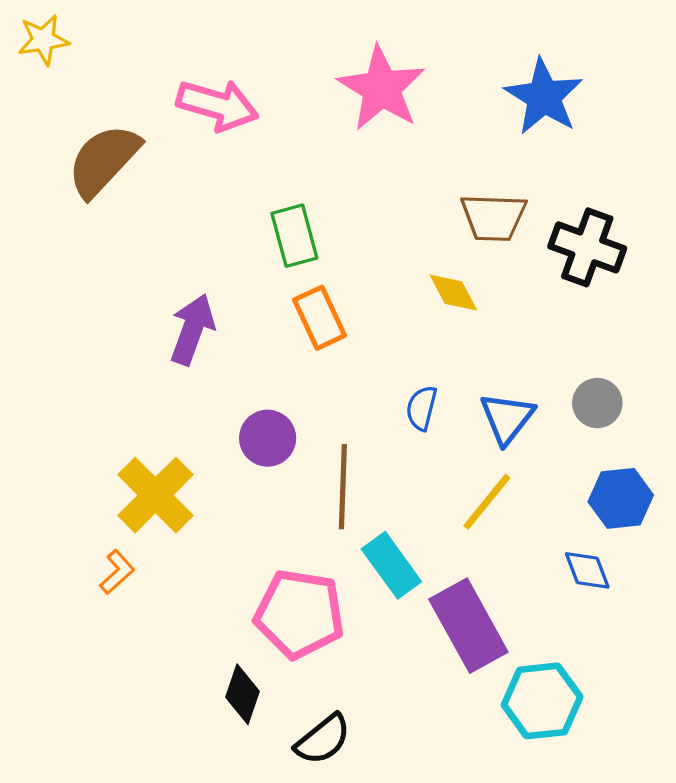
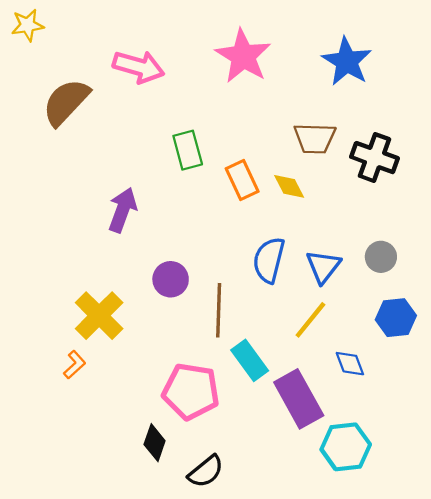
orange rectangle: (319, 318) -> (242, 180), moved
blue semicircle: (422, 408) -> (269, 260), size x1.6
blue diamond: (587, 570) -> (350, 364), moved

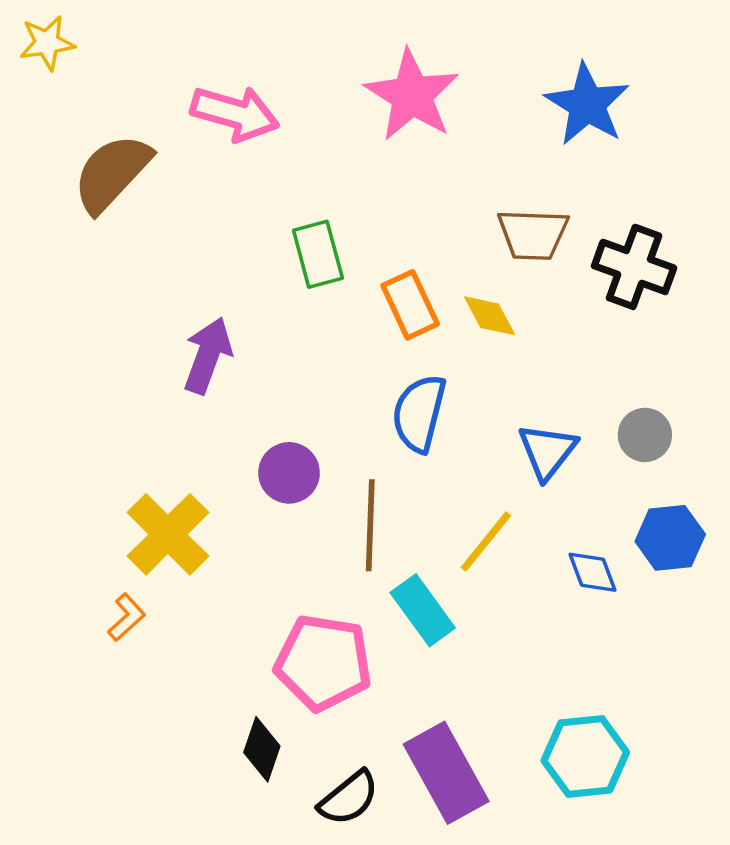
blue semicircle: (269, 260) -> (419, 413), moved
yellow line: (310, 320) -> (486, 542), moved
blue diamond: (350, 364) -> (593, 572), moved
purple rectangle: (299, 399) -> (446, 773), moved

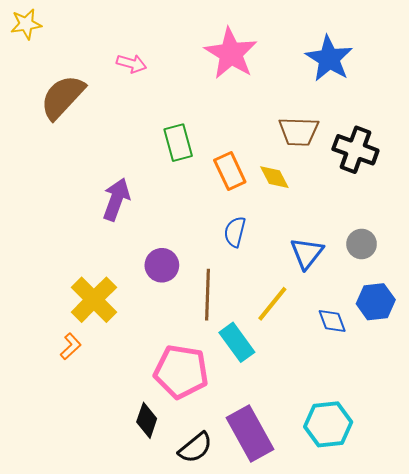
pink arrow: (235, 113) -> (131, 64), size x0.6
blue semicircle: (419, 413) -> (235, 232), size x0.7

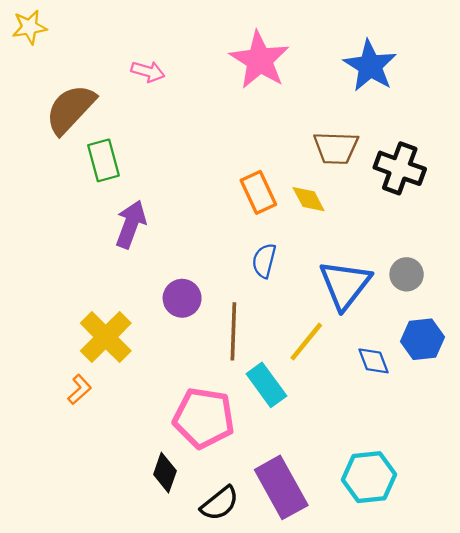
green rectangle: (178, 143) -> (103, 160), moved
blue triangle: (307, 253) -> (345, 285), size x1.4

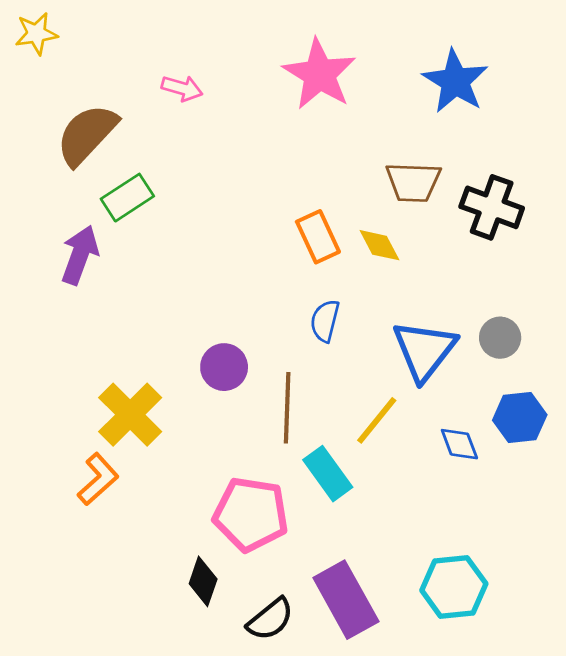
green rectangle: (103, 160) -> (127, 198), turned 72
purple arrow: (131, 224) -> (80, 255), moved
orange L-shape: (80, 389) -> (98, 479), size x1.4

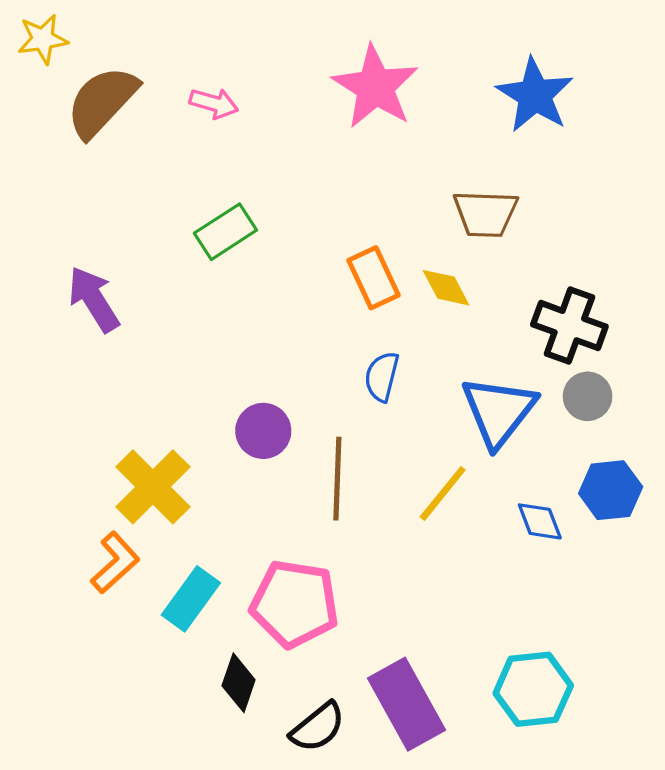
brown semicircle: (87, 134) -> (102, 102), moved
green rectangle: (127, 198) -> (225, 232), moved
black cross: (492, 207) -> (569, 326), moved
purple arrow: (80, 255) -> (94, 299), turned -52
cyan rectangle: (328, 474) -> (191, 599), moved, turned 72

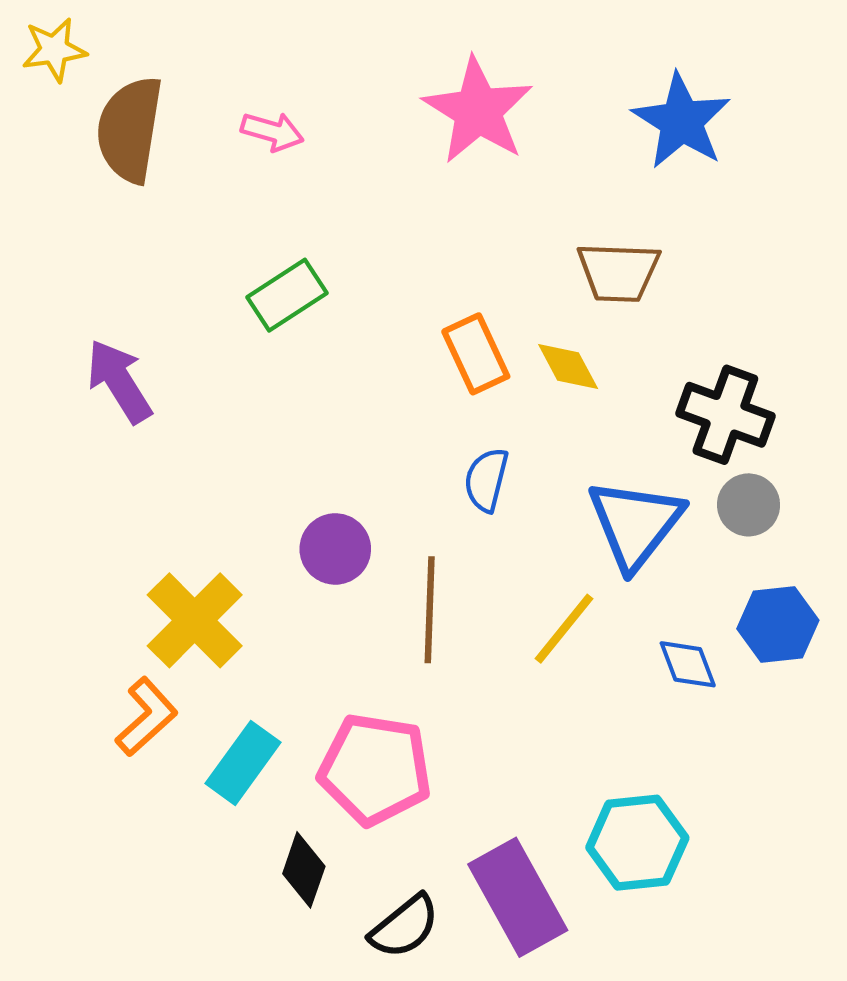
brown semicircle: (102, 102) -> (130, 129), turned -34
cyan hexagon: (533, 689) -> (637, 843), moved

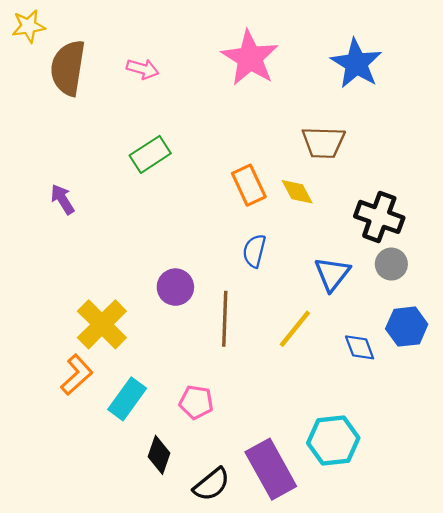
purple arrow: (119, 381) -> (62, 199), size x0.7
blue triangle: (635, 524) -> (332, 274), size x0.7
pink pentagon: (375, 769) -> (196, 402), size x0.6

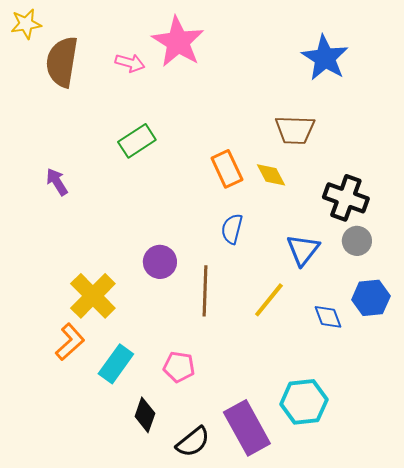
pink star: (250, 58) -> (178, 42), moved

